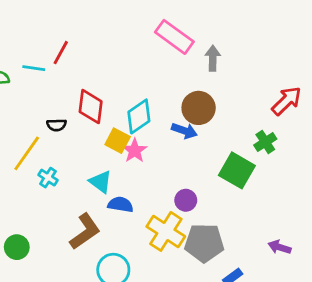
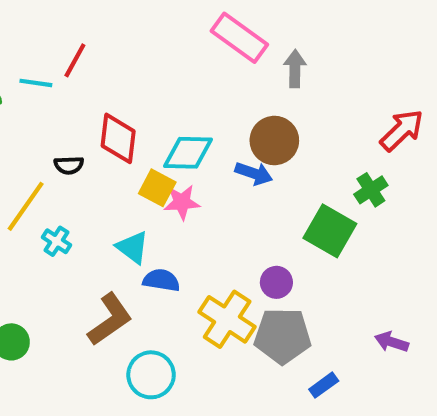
cyan diamond: (139, 116) -> (188, 153), turned 36
pink star: (135, 151) -> (182, 202), turned 30
purple circle: (186, 200) -> (276, 282), moved

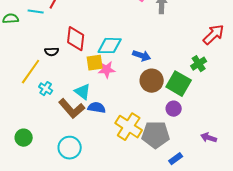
brown circle: (274, 140) -> (152, 81), moved
yellow square: (157, 188) -> (95, 63), turned -36
purple circle: (276, 282) -> (174, 109), moved
brown L-shape: (110, 319) -> (72, 109), moved, turned 84
cyan circle: (151, 375) -> (70, 148), moved

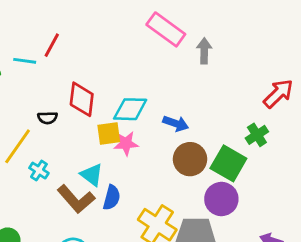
blue semicircle: (97, 108) -> (112, 198), turned 96
purple circle: (174, 109) -> (221, 199), size x1.5

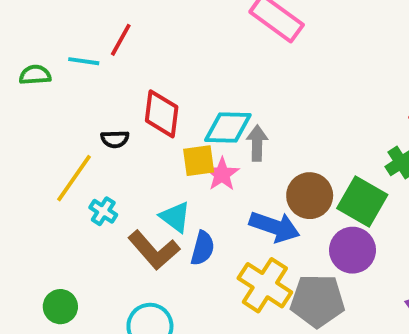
gray arrow: (204, 51) -> (257, 143), moved
blue arrow: (176, 123) -> (275, 227), moved, size x1.4
pink star: (126, 143) -> (222, 174), turned -30

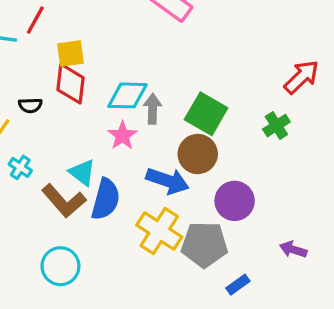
yellow square: (199, 161) -> (70, 54), moved
green square: (362, 201) -> (206, 114), moved
blue semicircle: (203, 248) -> (106, 199), size x1.4

